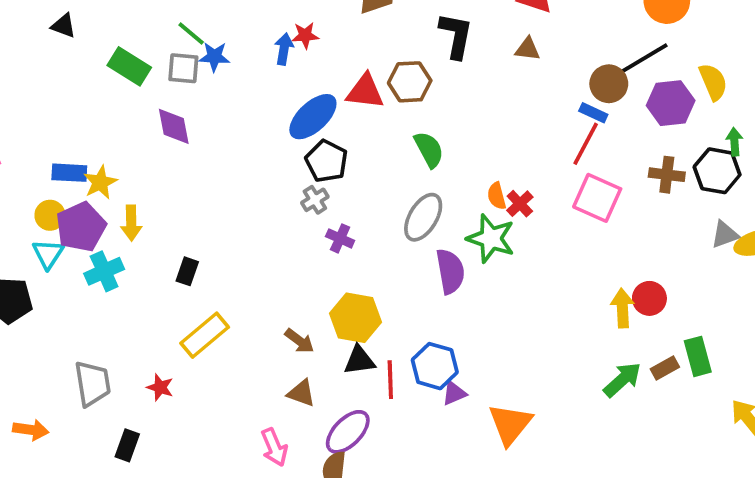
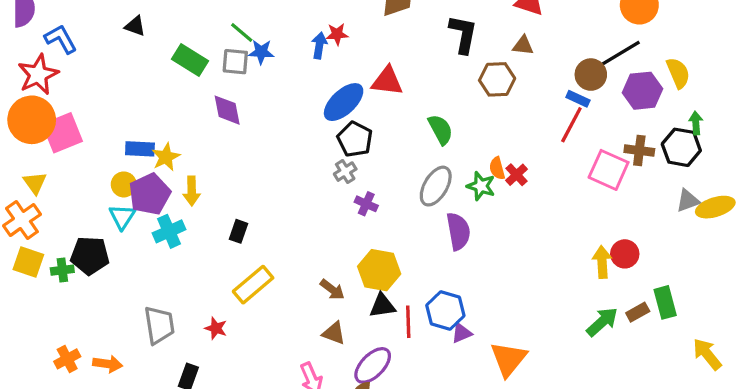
brown hexagon: (410, 82) -> (497, 79), moved
pink square: (597, 198) -> (609, 170), moved
green star: (491, 238) -> (481, 186), moved, size x0.7

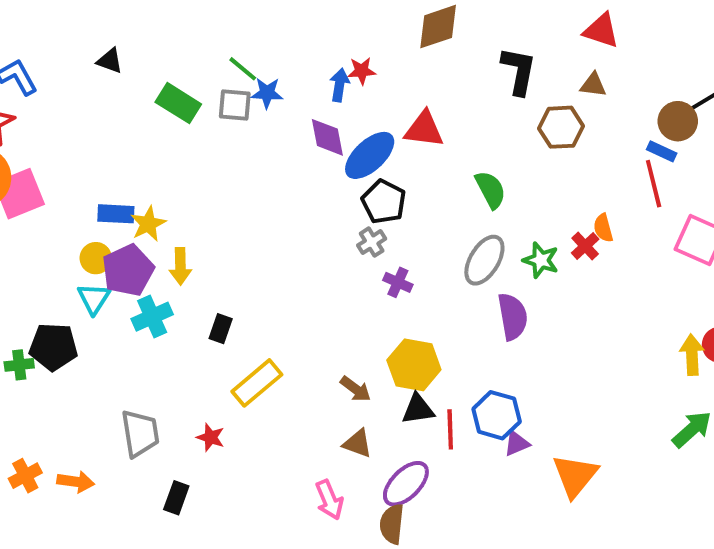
purple diamond: (227, 110) -> (327, 137), moved
red line: (571, 125) -> (654, 184), turned -42
orange semicircle: (497, 168) -> (603, 228), moved
black rectangle: (239, 231) -> (221, 329), moved

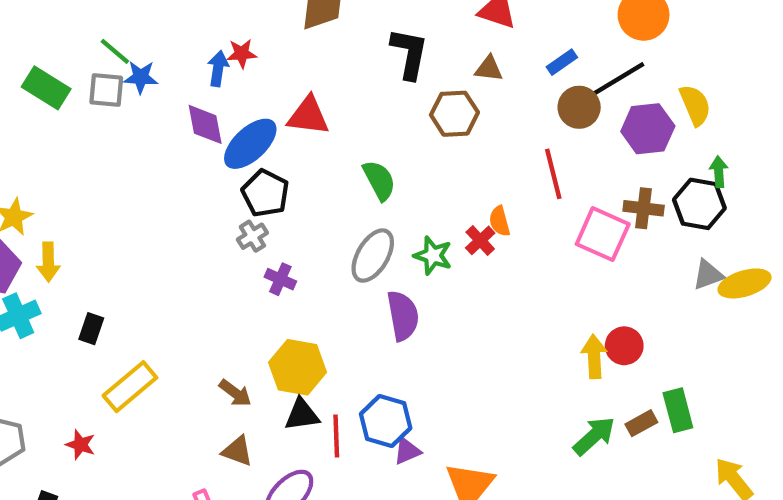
blue rectangle: (662, 151) -> (562, 62), moved, turned -60

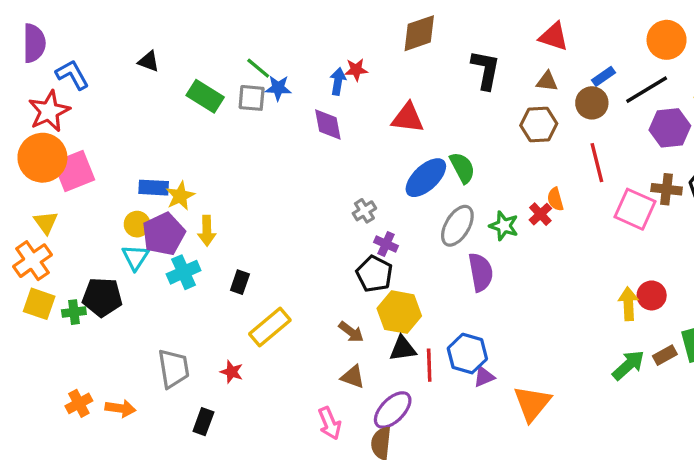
brown circle: (579, 107) -> (592, 103), moved
brown hexagon: (454, 114) -> (539, 124), moved
blue ellipse: (250, 144) -> (426, 178), moved
black pentagon: (265, 193) -> (374, 274), moved

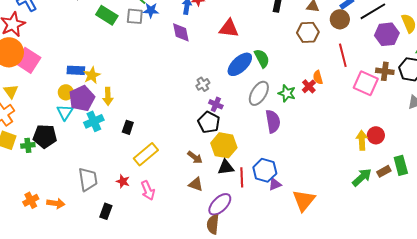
pink square: (74, 171) -> (28, 60), turned -35
pink arrow: (330, 423) -> (148, 190), moved

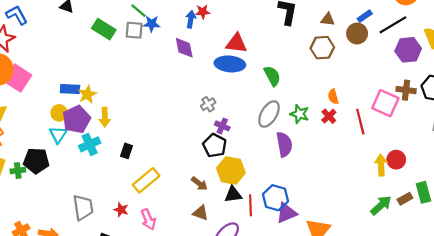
red line: (343, 55) -> (360, 122), moved
blue ellipse: (240, 64) -> (230, 64), moved, turned 48
red cross: (309, 86) -> (329, 116), moved
purple triangle: (275, 184) -> (286, 213), size x1.5

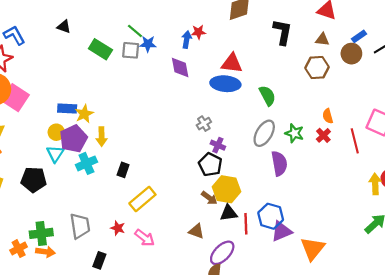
green cross: (18, 171) -> (41, 233), moved, size x1.5
brown arrow: (199, 184) -> (209, 198), moved
pink arrow: (148, 219) -> (145, 238), turned -30

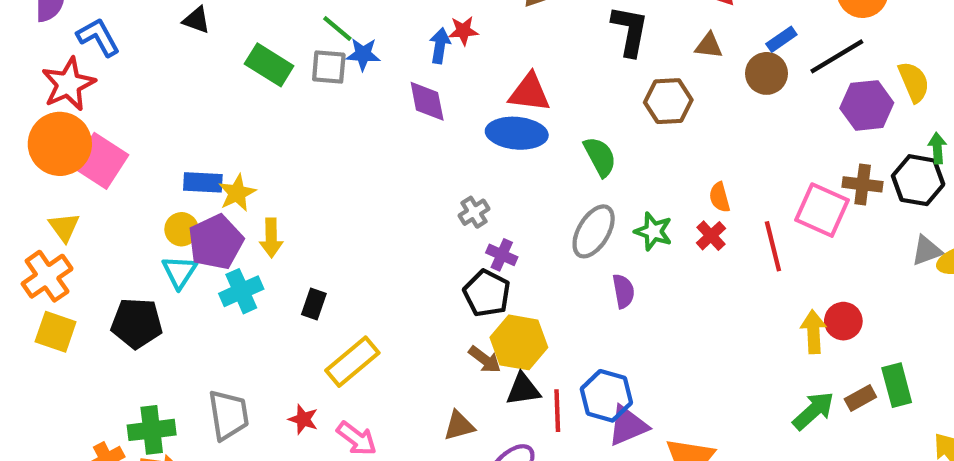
brown hexagon: (317, 68) -> (668, 101), moved
purple semicircle: (279, 163) -> (623, 291), size x0.7
brown triangle: (196, 231) -> (459, 426), turned -35

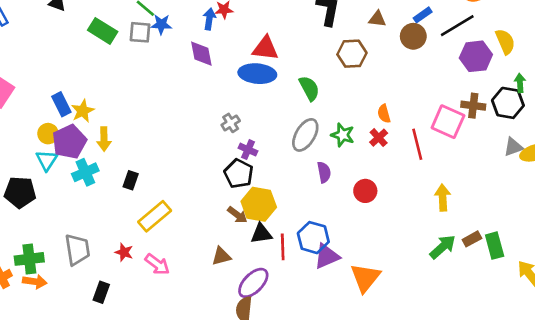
blue rectangle: (203, 182) -> (61, 104), turned 60
red circle: (843, 321) -> (365, 191), moved
green rectangle: (897, 385) -> (495, 246), moved

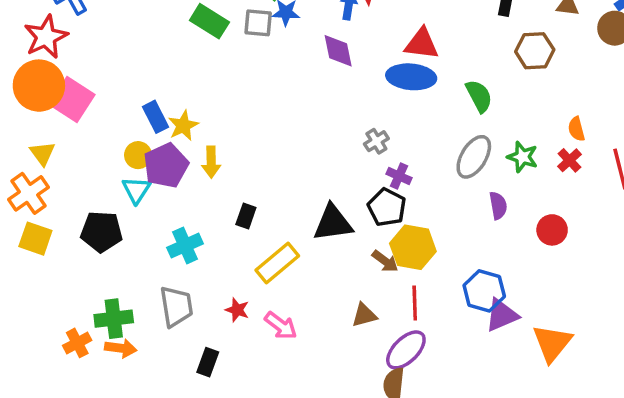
cyan cross: (85, 172) -> (185, 246), moved
black triangle: (261, 234) -> (333, 223), moved, size x1.4
red line: (283, 247) -> (415, 303), moved

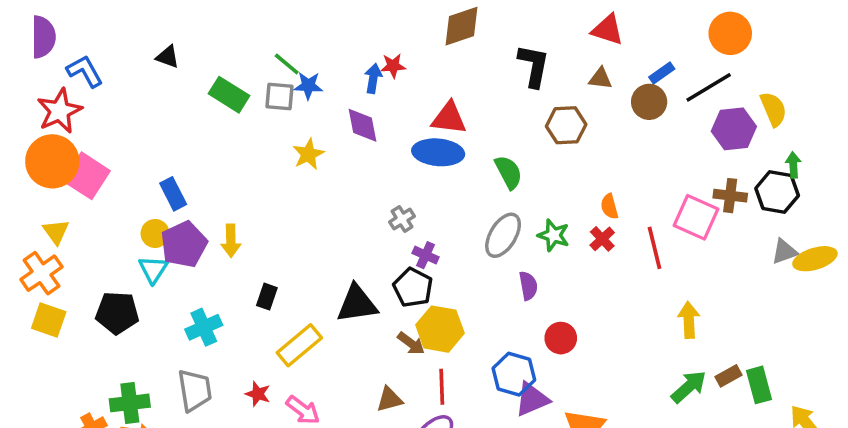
yellow star: (183, 126) -> (308, 154), moved
red circle: (552, 230) -> (561, 338), moved

